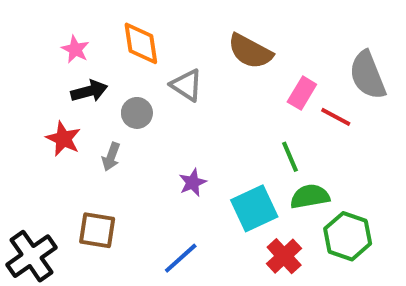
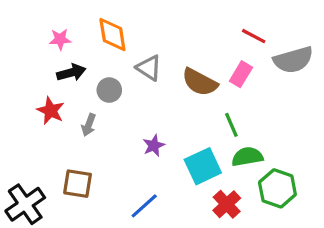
pink star: (75, 49) -> (60, 39), turned -30
brown semicircle: (250, 51) -> (200, 82), moved
gray semicircle: (368, 75) -> (293, 60), turned -84
red line: (336, 117) -> (254, 36), moved

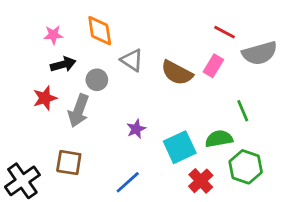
red star: (51, 111) -> (45, 98), turned 30
gray arrow: (89, 125) -> (79, 111), size x1.6
green line: (231, 125) -> (243, 111), moved

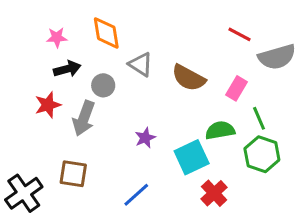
pink rectangle: (213, 66) -> (237, 88), moved
green semicircle: (219, 139) -> (220, 130), moved
green hexagon: (246, 167) -> (262, 154), moved

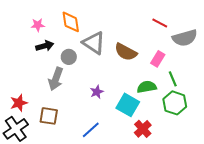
gray triangle: (141, 64) -> (94, 43), size x1.4
red star: (48, 105) -> (19, 103), moved
cyan square: (192, 157) -> (128, 105), turned -35

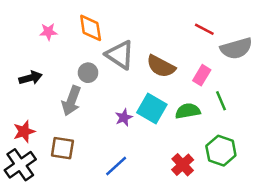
black arrow: (45, 46) -> (30, 78), moved
green hexagon: (175, 103) -> (221, 151), moved
cyan square: (128, 105) -> (152, 108), moved

